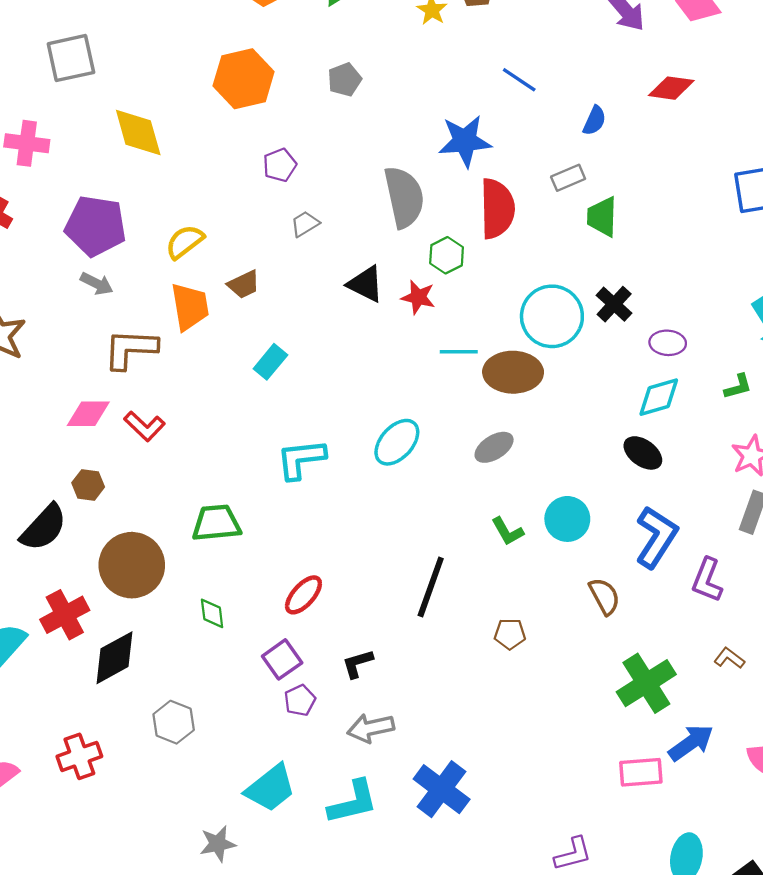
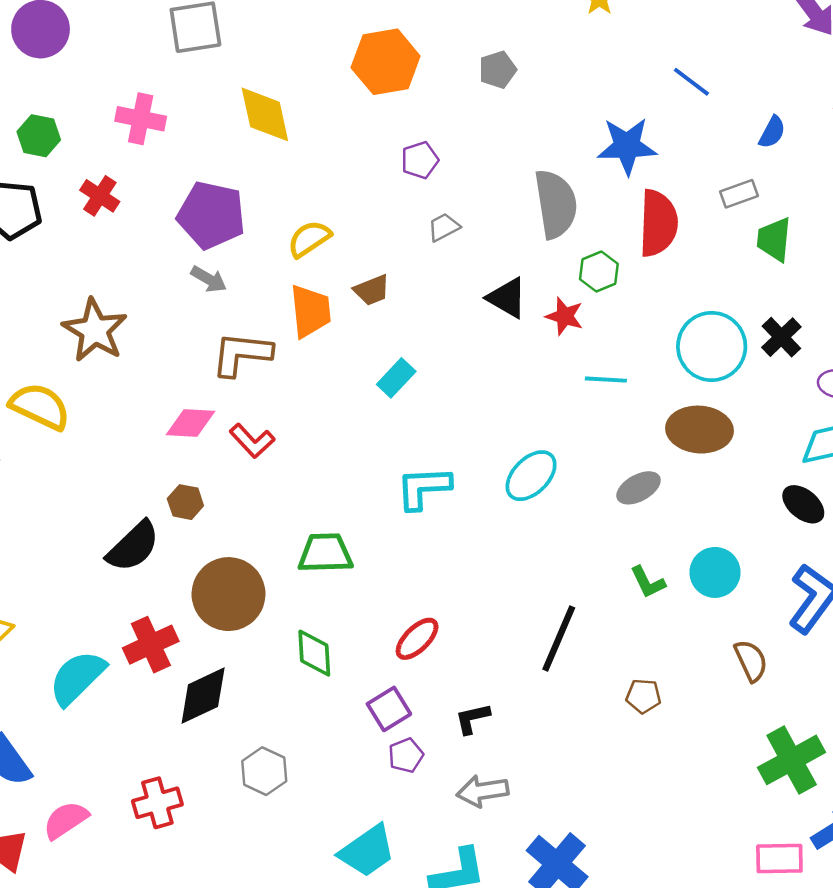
brown ellipse: (513, 372) -> (700, 430), moved
green diamond: (212, 613) -> (314, 653), size x1.4

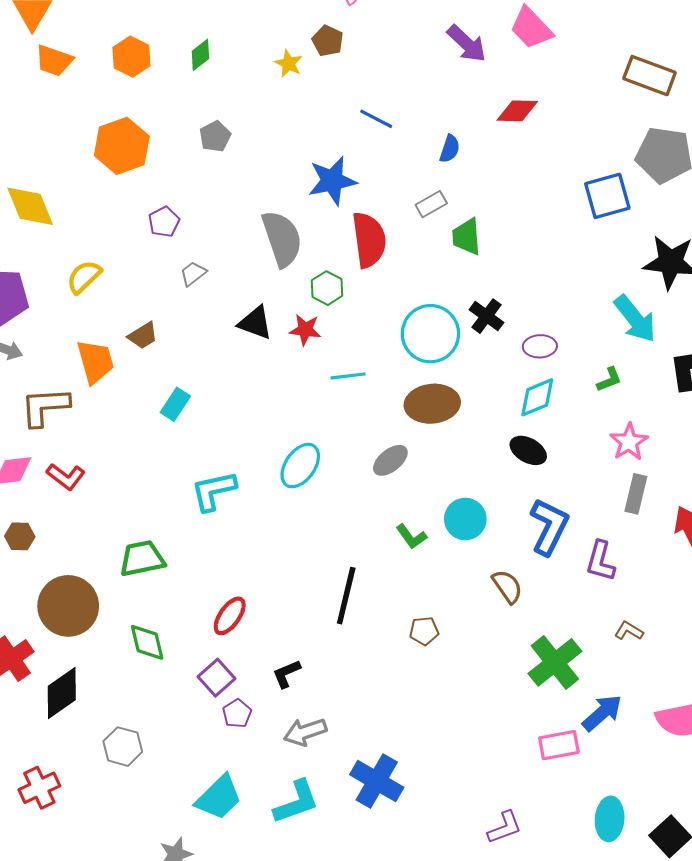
yellow semicircle: (309, 239) -> (84, 277), moved

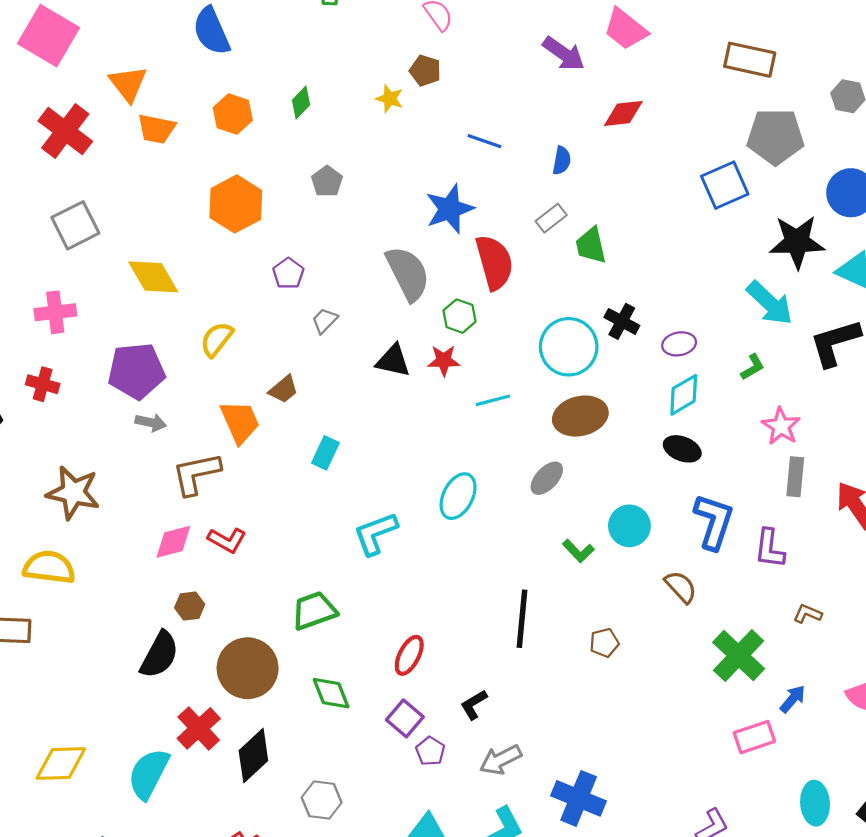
blue arrow: (602, 713) -> (793, 699), size x0.7

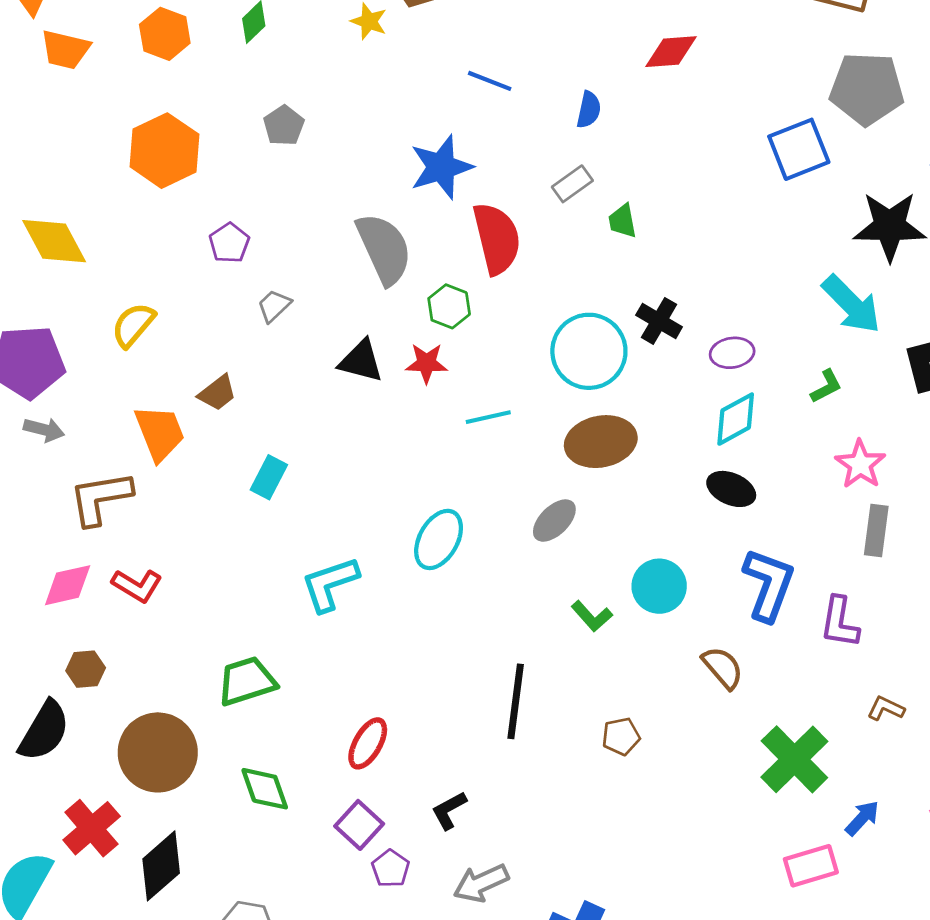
green trapezoid: (591, 245) -> (622, 221), size x0.7

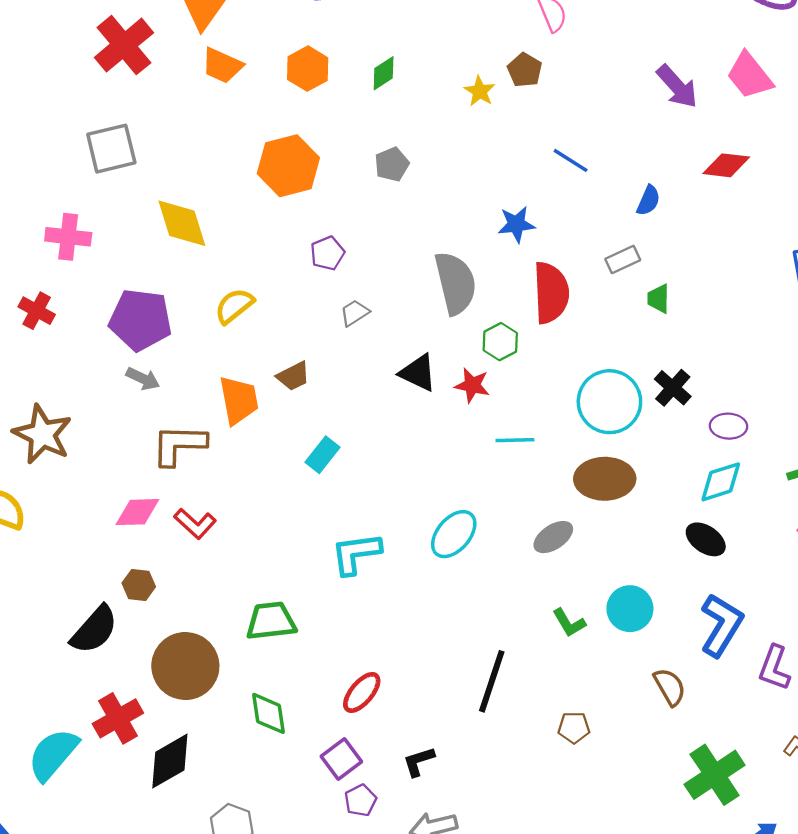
blue star: (441, 167) -> (516, 224), size x0.7

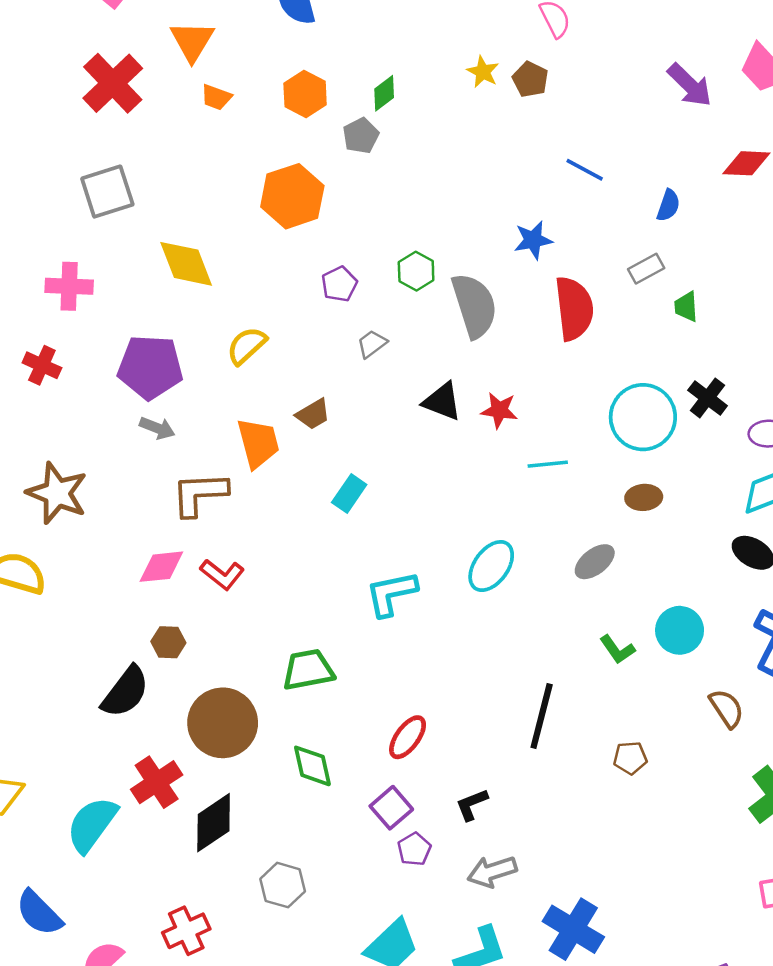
orange trapezoid: (222, 66) -> (216, 97), size x0.7
yellow star: (480, 91) -> (483, 72), moved
gray pentagon: (392, 164) -> (361, 136), moved
green hexagon: (500, 342) -> (416, 271), moved
brown ellipse: (605, 479) -> (644, 497), size x0.6

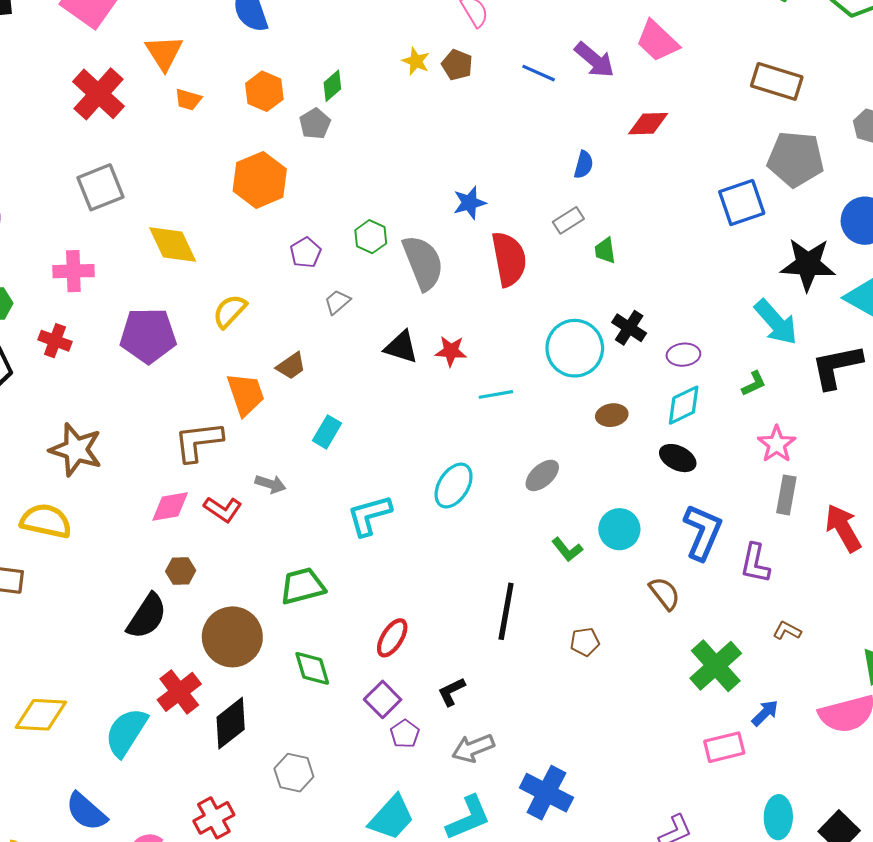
blue line: (585, 170) -> (539, 73), moved
gray arrow: (157, 428) -> (271, 484), moved
brown ellipse: (644, 497) -> (612, 415), moved

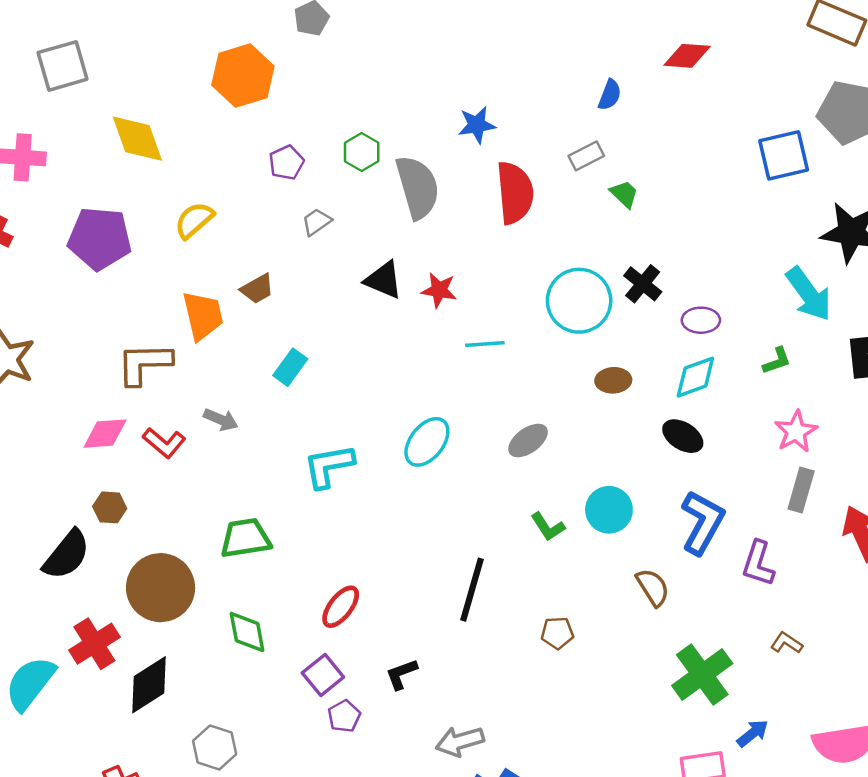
green trapezoid: (605, 251) -> (624, 194), turned 136
gray arrow: (473, 748) -> (460, 741), moved

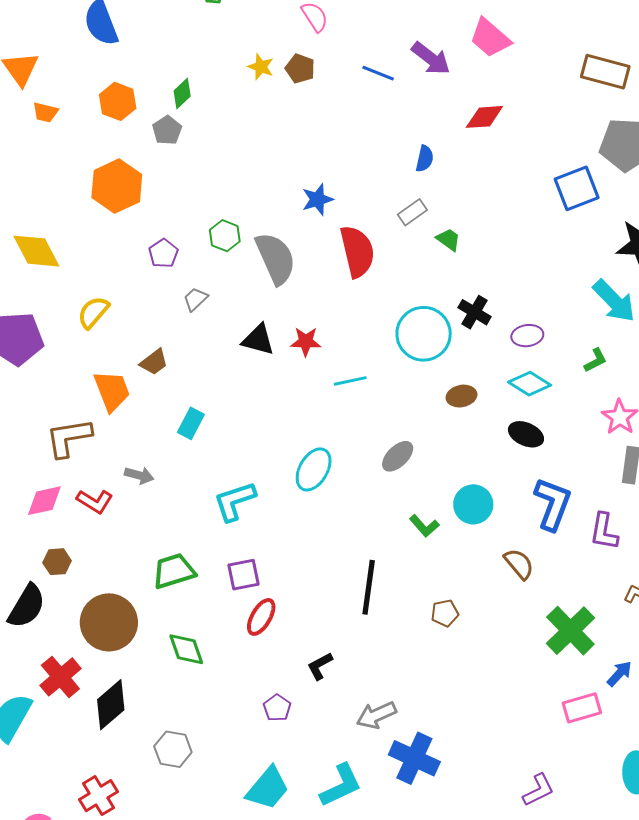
cyan diamond: (695, 377) -> (530, 384), turned 60
purple square: (323, 675) -> (243, 575), moved, turned 36

